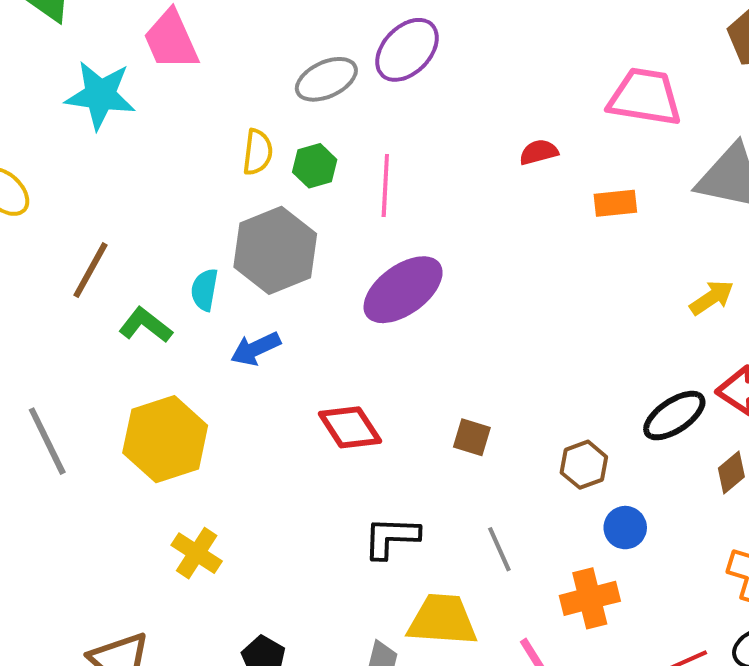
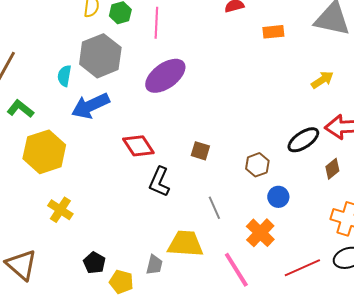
green L-shape: (146, 325) -> (20, 109), moved
blue arrow: (256, 349) -> (90, 106), size x1.5
black L-shape: (391, 537) -> (159, 182), moved, turned -68
orange cross: (590, 598) -> (260, 233), turned -32

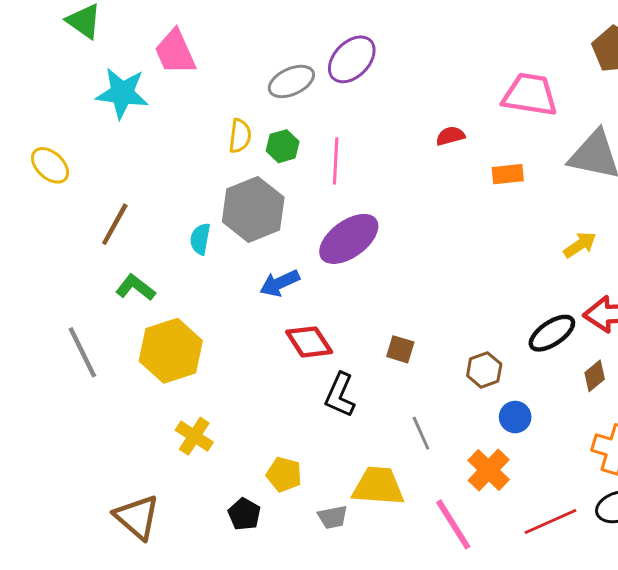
blue arrow: (90, 106) -> (280, 283), moved, size x0.7
gray trapezoid: (154, 265) -> (333, 517), turned 65
yellow pentagon: (121, 282) -> (284, 474), moved

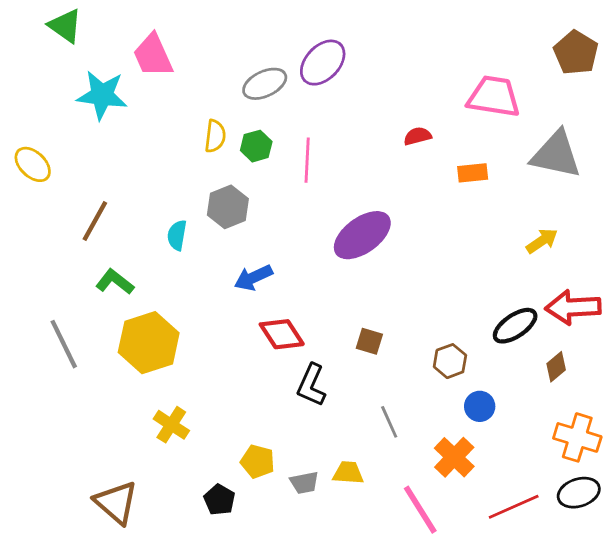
gray hexagon: (253, 209) -> (228, 207), size x0.7
purple ellipse: (349, 239) -> (362, 235), moved
yellow trapezoid: (378, 486) -> (348, 473), size x0.6
gray trapezoid: (333, 517) -> (304, 483), moved

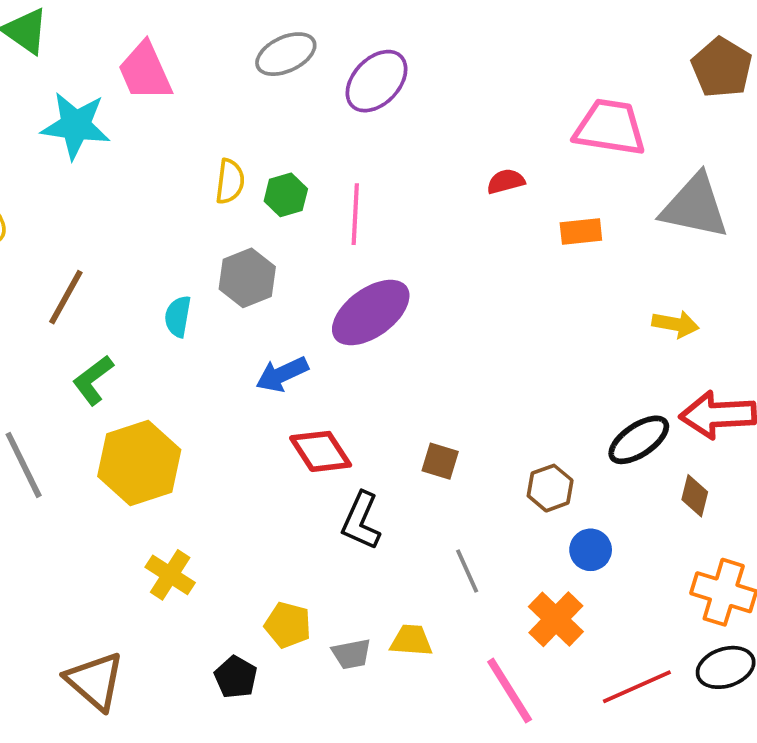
gray ellipse: (265, 84) -> (286, 54), moved
purple ellipse: (362, 235) -> (371, 313), moved
yellow arrow: (542, 241) -> (675, 324), turned 44
green L-shape: (115, 282) -> (93, 380), turned -75
brown diamond: (556, 367) -> (695, 496), turned -36

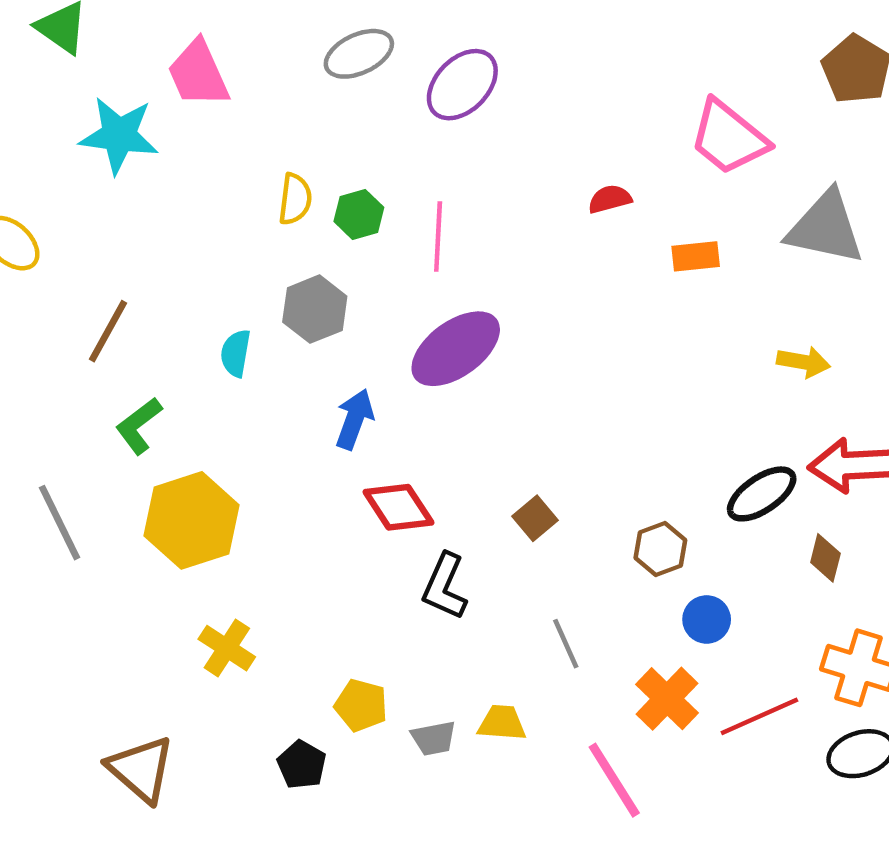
pink trapezoid: (610, 127) -> (729, 137), turned -150
blue arrow: (282, 374) -> (354, 419), turned 135
brown square: (440, 461) -> (535, 518), turned 33
red line: (637, 687) -> (759, 716), moved

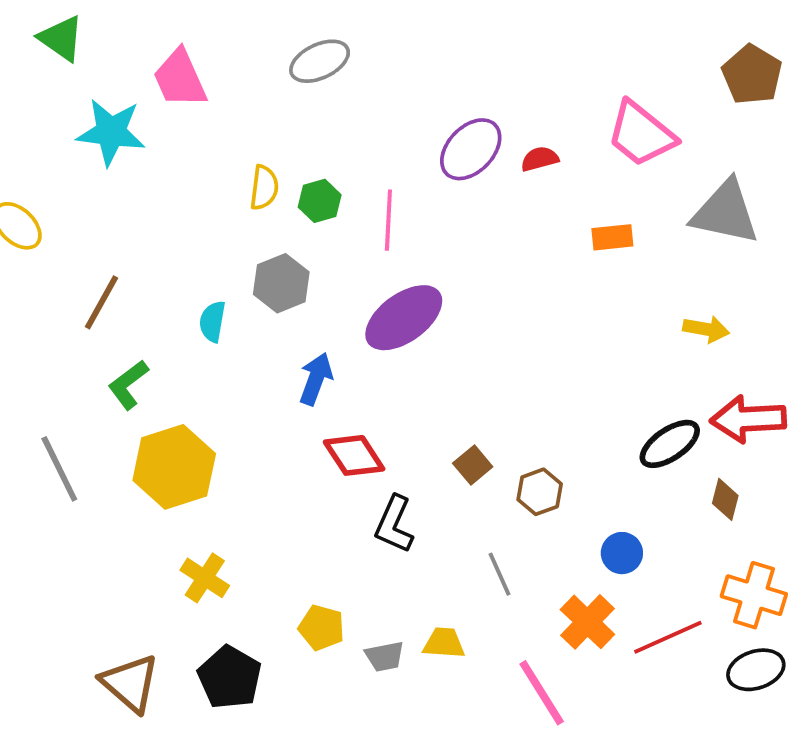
purple ellipse: (462, 85) -> (471, 149), moved
red semicircle: (610, 199) -> (540, 159), moved
brown hexagon: (660, 549) -> (540, 492), moved
black pentagon: (302, 765) -> (230, 677), moved, size x1.5

